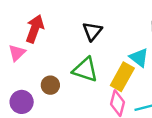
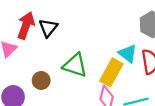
black triangle: (92, 31) -> (48, 28), moved

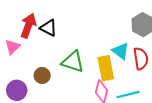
black triangle: (48, 28) -> (48, 28), turned -42
yellow rectangle: (111, 72) -> (106, 68), turned -40

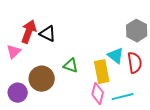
green triangle: (73, 62) -> (71, 66), size x0.7
brown circle: (42, 75) -> (42, 79), size x1.6

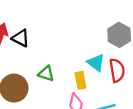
yellow rectangle: (102, 72) -> (80, 80), size x0.7

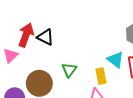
green triangle: (46, 74) -> (69, 70), turned 49

